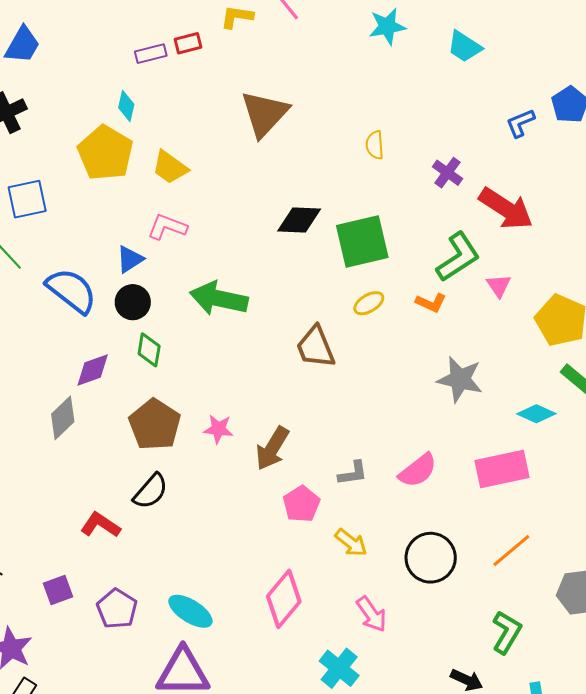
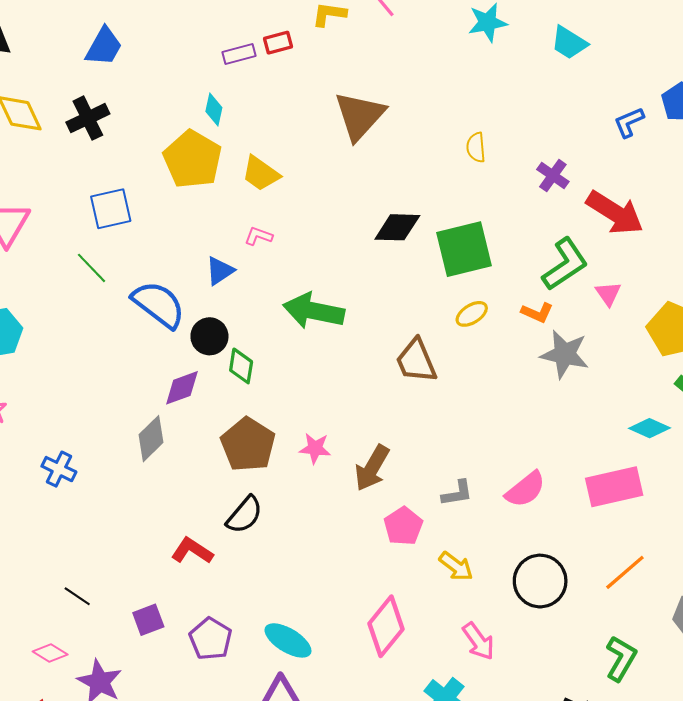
pink L-shape: (167, 227) -> (259, 236), size x0.7
black circle: (133, 302) -> (209, 336), moved
gray star: (460, 379) -> (565, 354), moved

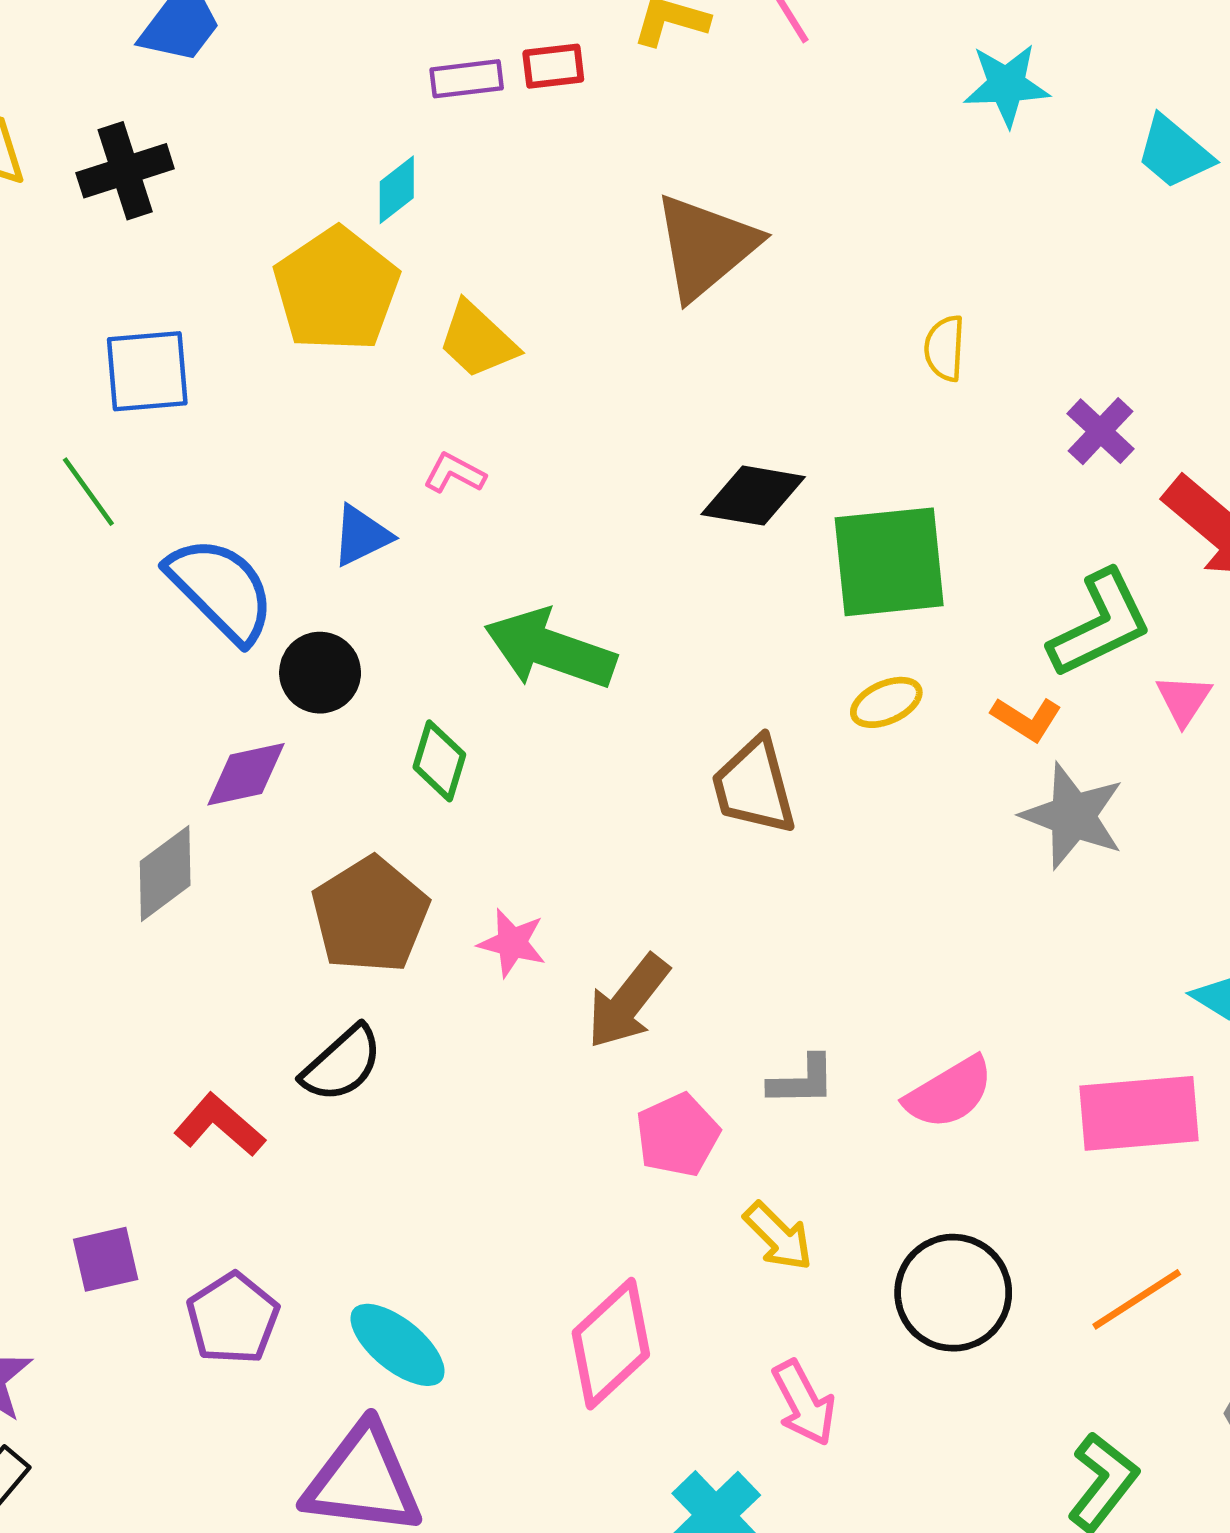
cyan diamond: (214, 109) -> (397, 190), turned 32
green diamond: (241, 366) -> (439, 761), moved

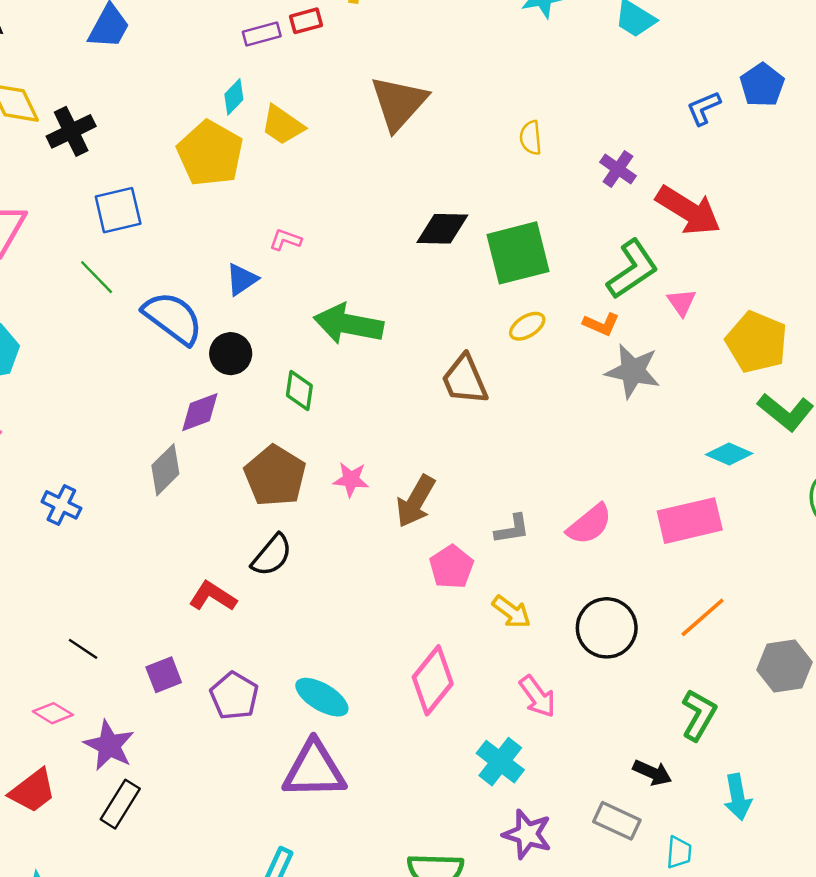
black cross: (125, 171) -> (71, 131), moved
yellow trapezoid: (477, 340) -> (283, 125), moved

